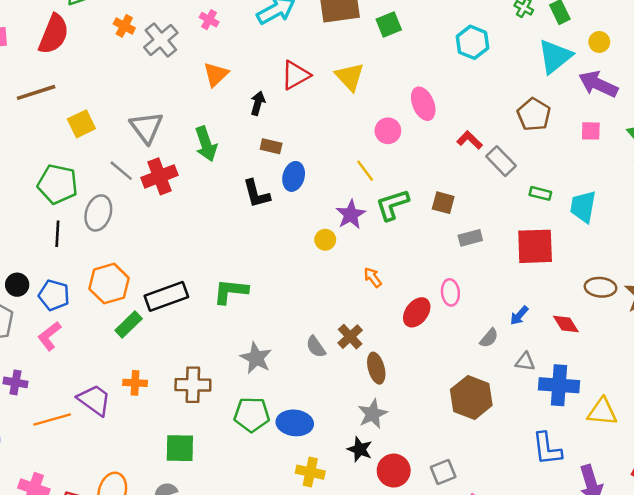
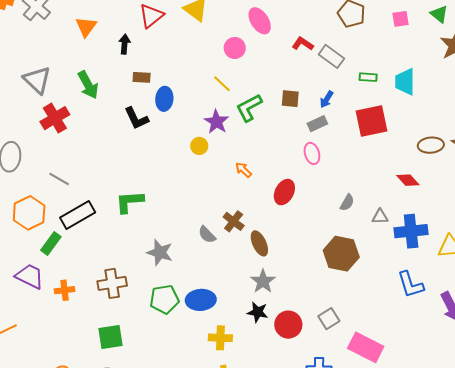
gray line: (121, 171) -> (59, 179), moved
pink ellipse: (450, 292) -> (312, 153), moved
blue arrow: (519, 315) -> (327, 99), moved
purple trapezoid: (94, 400) -> (30, 276), moved

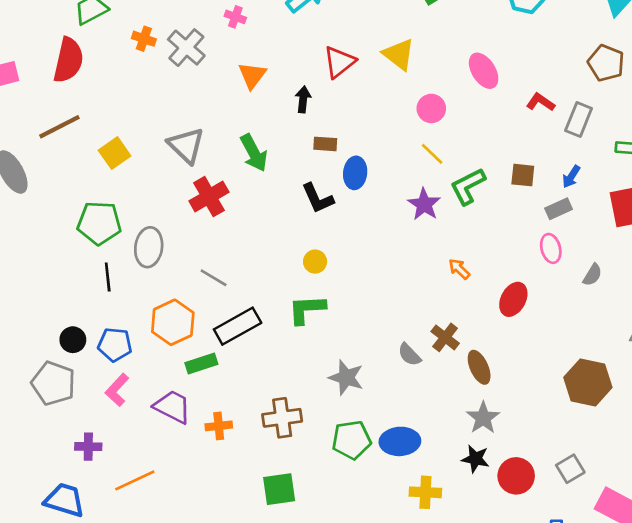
pink circle: (235, 48) -> (431, 108), moved
gray rectangle: (331, 56) -> (579, 120), turned 75
yellow circle: (199, 146) -> (315, 262), moved
gray semicircle: (347, 203) -> (592, 275), moved
green rectangle: (51, 243) -> (201, 363), turned 35

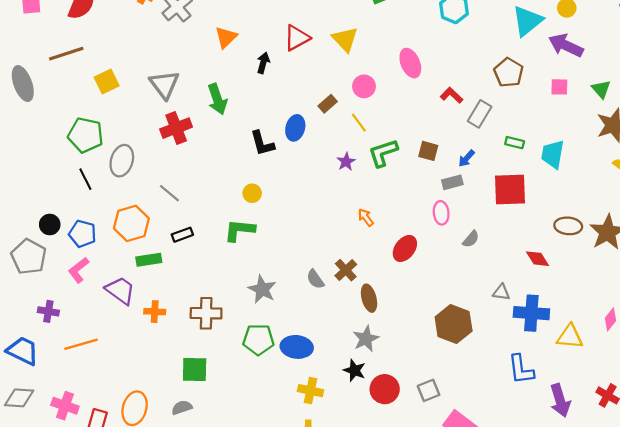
brown rectangle: (325, 144) -> (328, 104), moved, turned -54
purple star: (424, 204) -> (346, 162), size x0.7
black line: (108, 277) -> (85, 179), turned -30
black rectangle: (238, 326) -> (182, 235), size x0.6

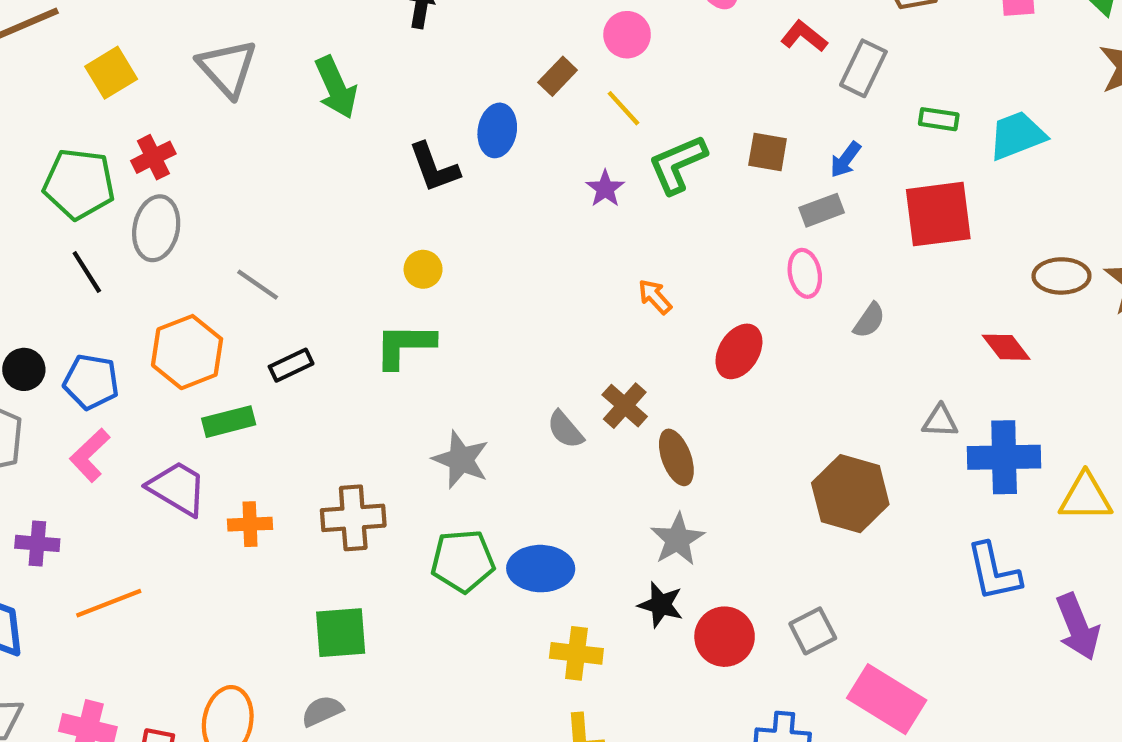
red cross: (176, 128) -> (153, 157), moved, size x0.7
cyan trapezoid: (553, 154) -> (1017, 135), turned 64

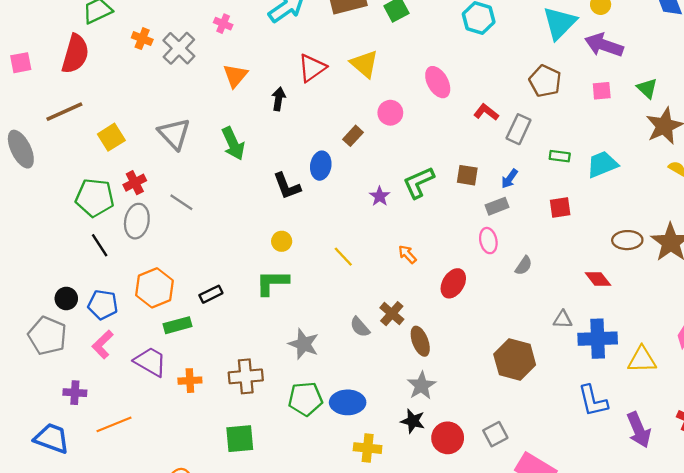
yellow line: (624, 108) -> (343, 257), moved
red square: (938, 214) -> (560, 207), size x0.6
gray line: (258, 285) -> (181, 202), moved

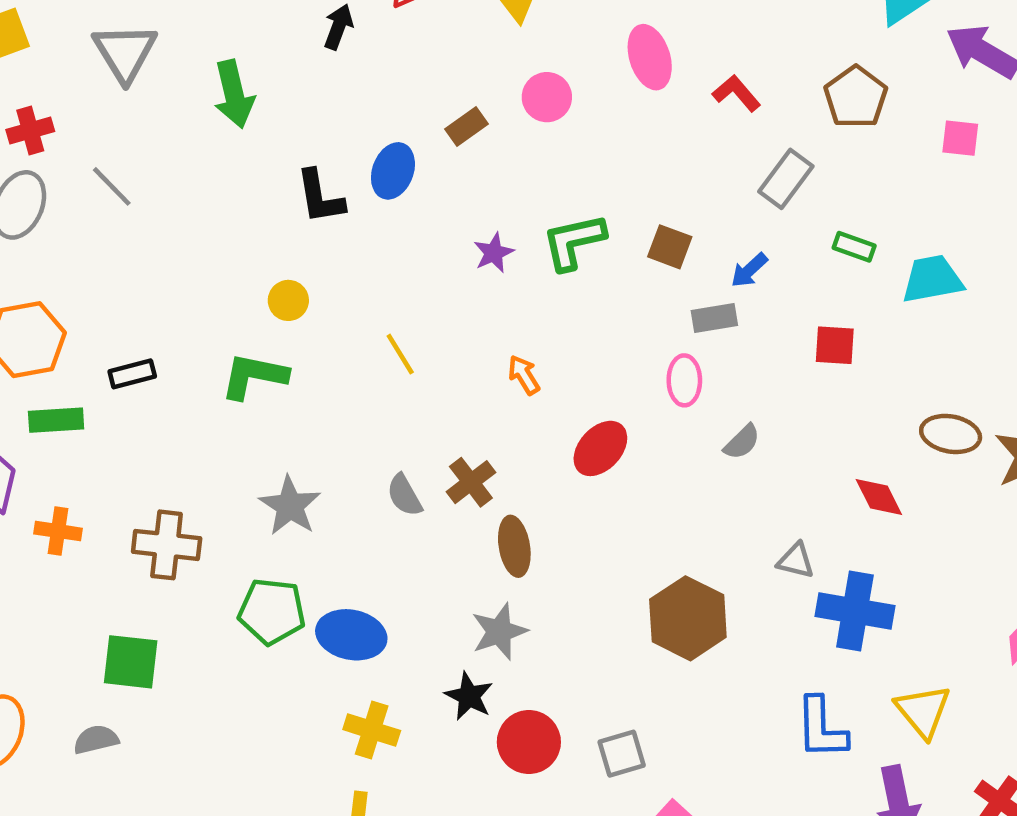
red L-shape: (486, 112) -> (736, 93), moved
yellow triangle: (642, 360) -> (923, 711), moved, turned 40

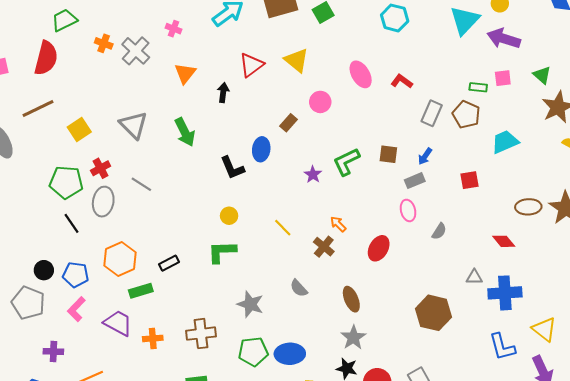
brown pentagon: (856, 97) -> (466, 115), moved
green rectangle: (854, 247) -> (478, 87), moved
brown cross: (471, 482) -> (324, 247), moved

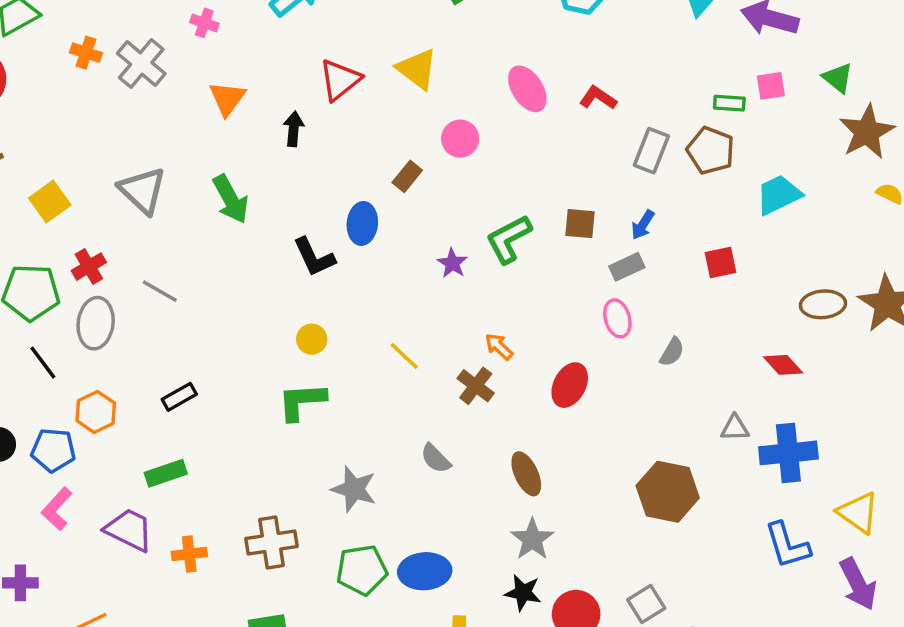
orange hexagon: (120, 259) -> (96, 412), moved, size x0.7
black rectangle: (169, 263) -> (179, 397), moved

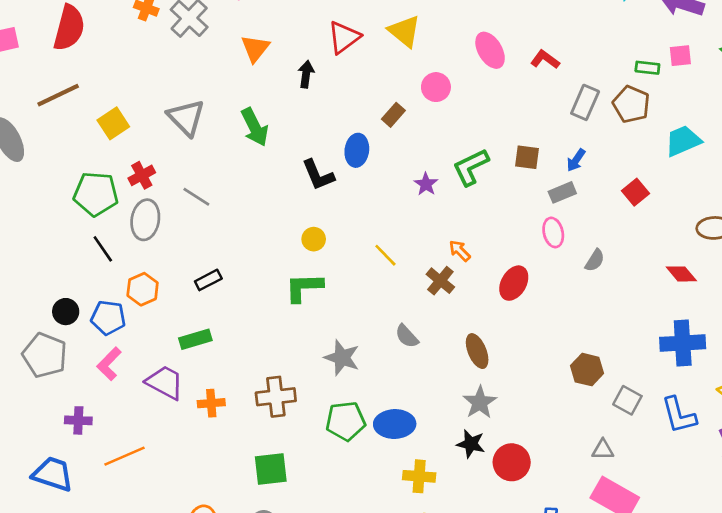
red square: (720, 263) -> (636, 192), turned -30
gray triangle: (735, 428) -> (603, 450), moved
brown hexagon: (668, 492) -> (587, 370), size x0.7
gray square: (646, 604) -> (627, 400), moved, turned -32

